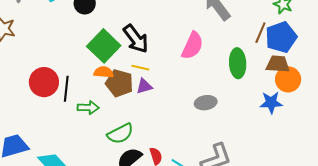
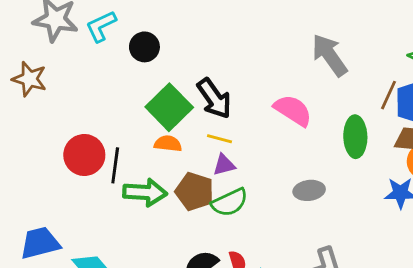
pink semicircle: (192, 46) -> (293, 110), turned -84
brown pentagon: (119, 83) -> (195, 191), moved
green arrow: (88, 108) -> (145, 192), size x1.4
green semicircle: (120, 134) -> (230, 202), moved

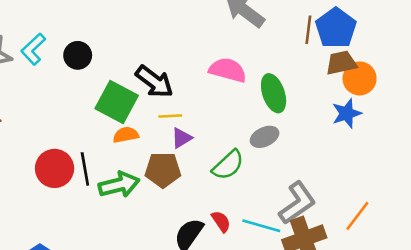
green ellipse: (355, 137) -> (274, 93), moved
green semicircle: (230, 202) -> (228, 165), moved

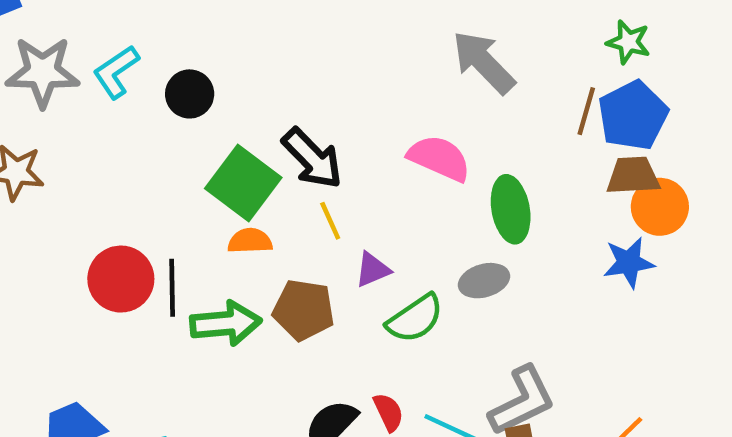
yellow line: (170, 116) -> (330, 221), turned 60
purple triangle: (182, 138) -> (373, 270), moved

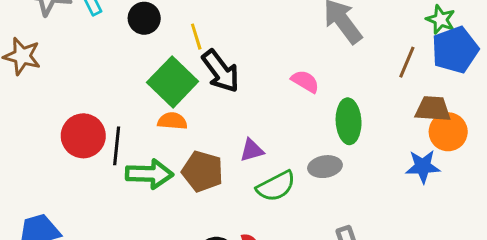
blue pentagon: (633, 115) -> (455, 50), moved
pink semicircle: (439, 158) -> (305, 81), size x0.7
yellow line: (330, 221) -> (196, 37), moved

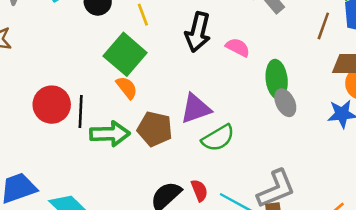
black arrow: (221, 71) -> (198, 32), moved, turned 54
orange semicircle: (172, 121) -> (127, 88), turned 50
purple triangle: (252, 150) -> (196, 109), size x1.5
gray ellipse: (325, 167) -> (285, 103), moved, turned 76

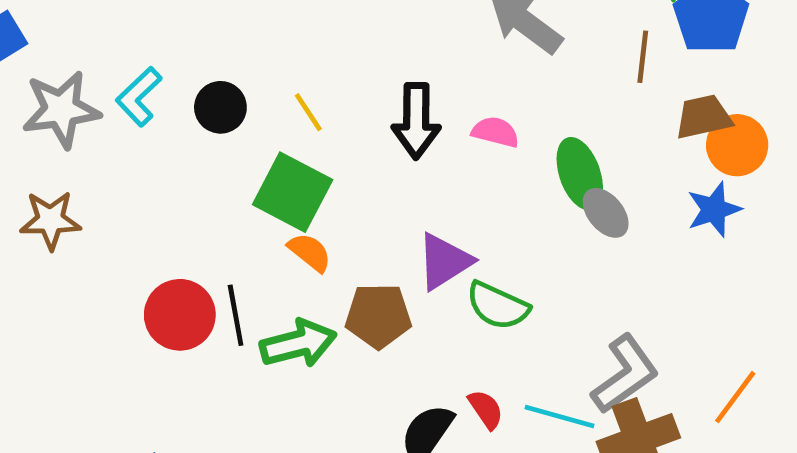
green semicircle: (218, 138) -> (498, 306), turned 68

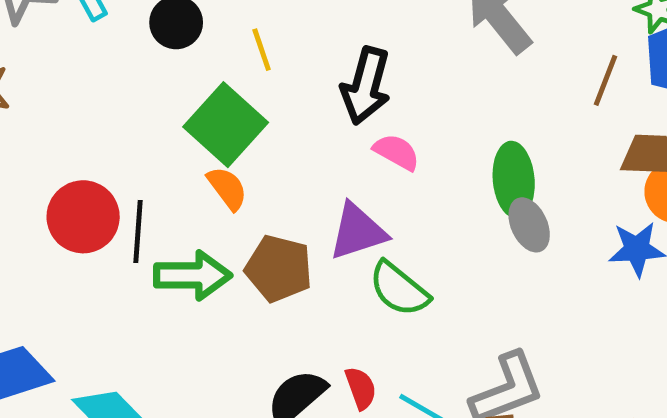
pink semicircle: (495, 132) -> (396, 152), moved

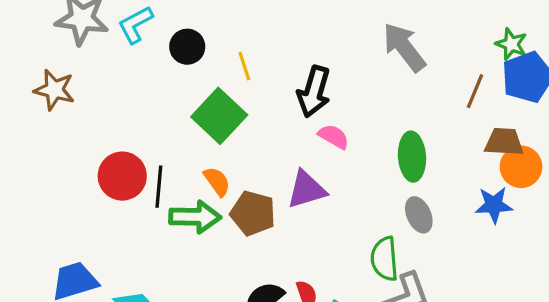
orange semicircle: (227, 188) -> (217, 181), moved
gray ellipse: (529, 225) -> (419, 215), moved
green semicircle: (399, 289) -> (384, 259), moved, turned 45

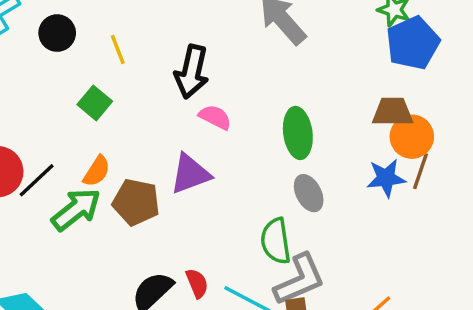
brown line: (475, 91) -> (420, 171), moved
green square: (219, 116) -> (95, 103), size x0.6
orange semicircle: (217, 181) -> (97, 171), turned 72
black line: (159, 187) -> (37, 180), turned 45
green arrow: (195, 217) -> (76, 209), turned -36

